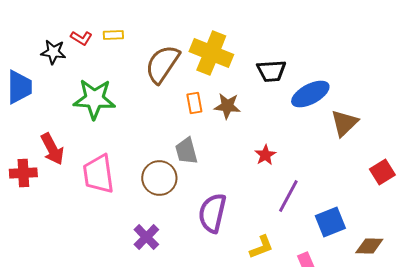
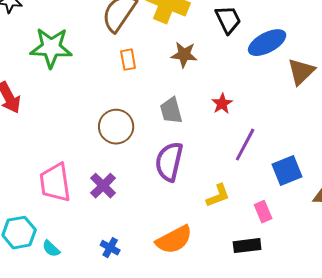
black trapezoid: (271, 71) -> (228, 20), turned -112
orange rectangle: (194, 103) -> (128, 60), moved
gray trapezoid: (186, 151) -> (171, 111), moved
pink trapezoid: (98, 174) -> (55, 183), moved

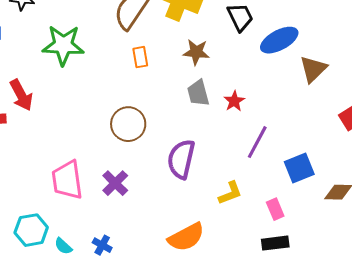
gray trapezoid: (171, 111) -> (198, 93), moved
black rectangle: (247, 246) -> (275, 243), moved
blue cross: (110, 248) -> (102, 245), moved

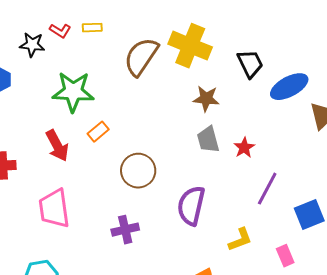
orange rectangle: (140, 57) -> (98, 132), moved, turned 60
red arrow: (21, 95) -> (57, 146), moved
pink trapezoid: (67, 180) -> (54, 209), moved
purple cross: (115, 183) -> (125, 230), turned 32

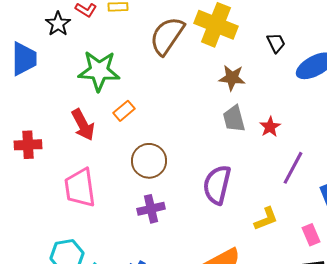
black star: (32, 45) -> (58, 24), turned 30
black trapezoid: (250, 64) -> (276, 43), size x0.7
brown circle: (138, 171) -> (149, 161), moved

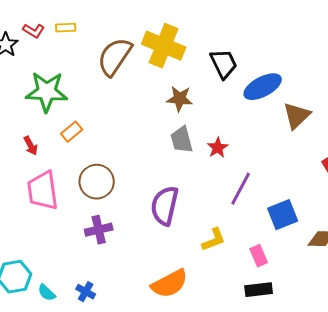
black trapezoid: (276, 43) -> (224, 64), size x1.5
red arrow: (83, 125) -> (31, 146), size x0.6
pink trapezoid: (80, 188) -> (43, 191), moved

